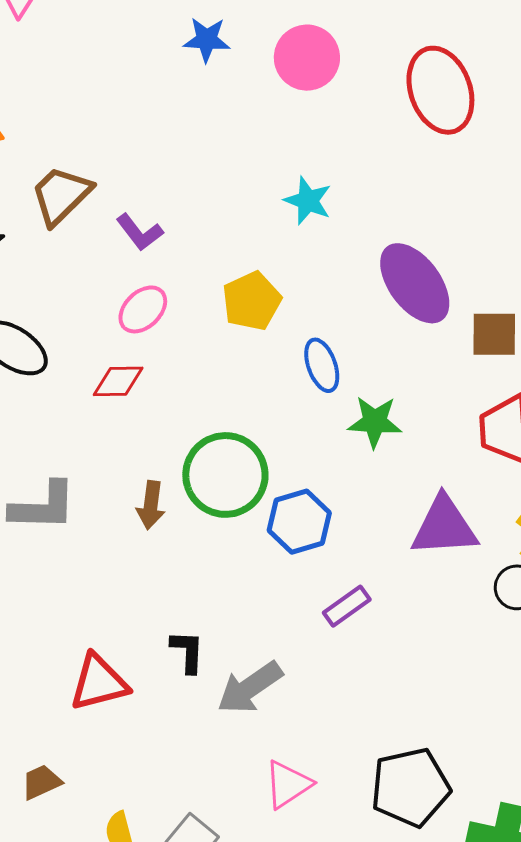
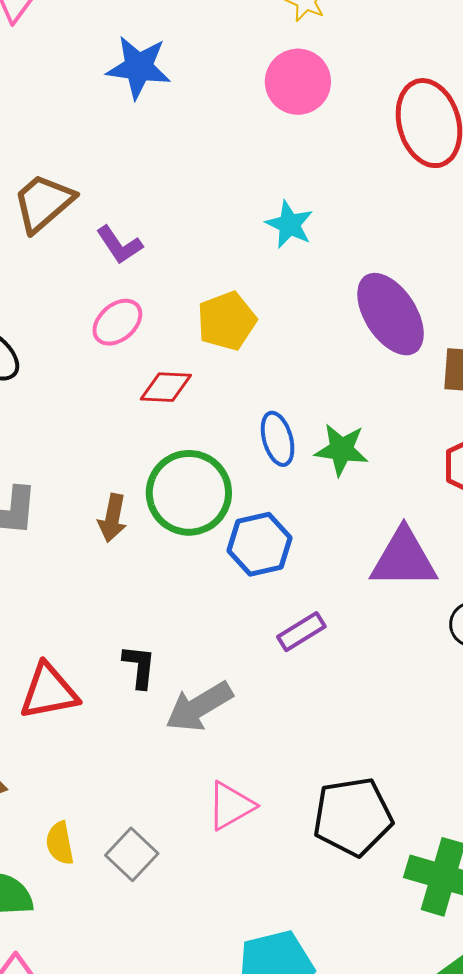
blue star: (207, 40) -> (139, 67), moved, size x1.4
blue ellipse: (322, 365) -> (278, 439), moved
red diamond: (118, 381) -> (166, 387), moved

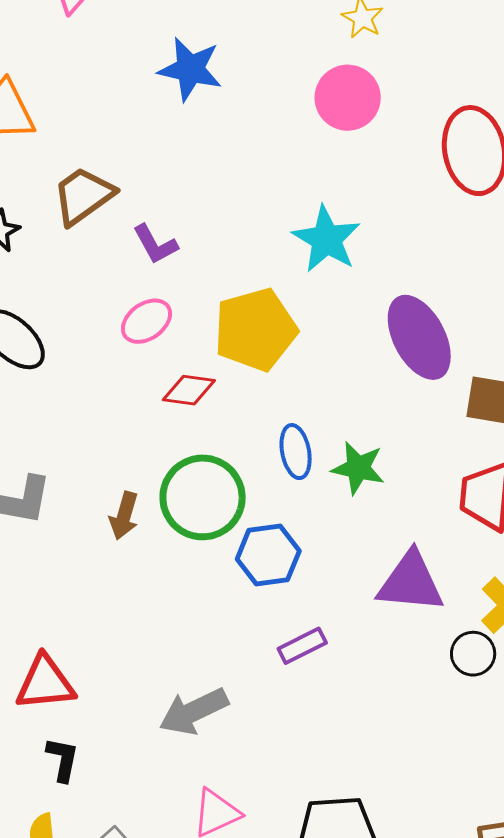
cyan star: (289, 225) -> (326, 239), size x1.4
yellow pentagon: (227, 321) -> (255, 330), size x1.4
black L-shape: (139, 666) -> (63, 759), moved

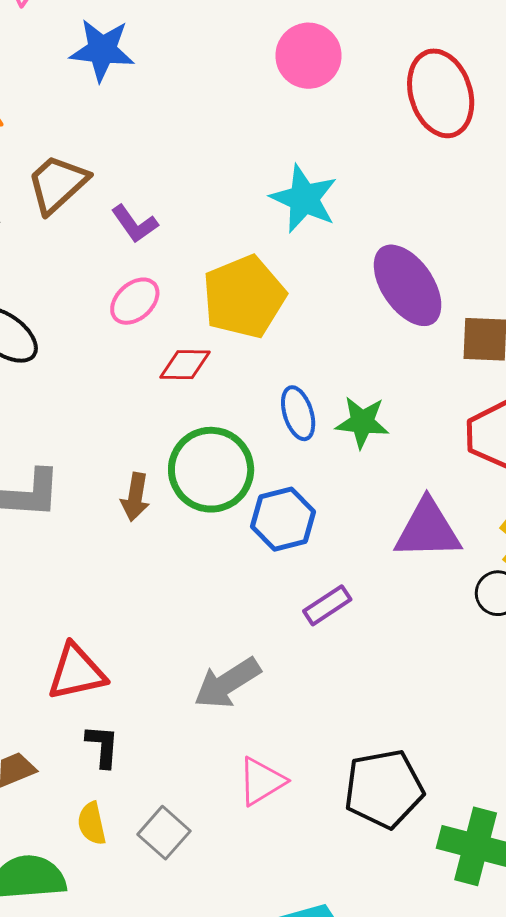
blue star: (190, 69) -> (102, 50), moved

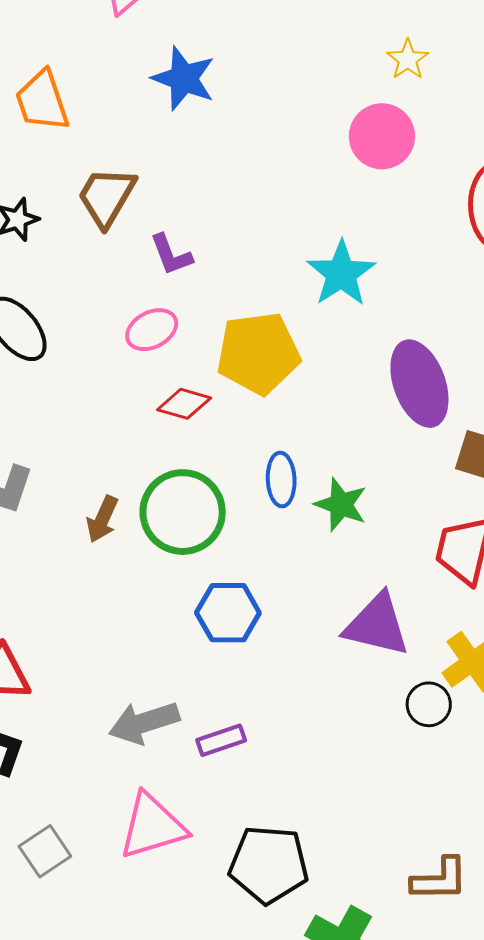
brown trapezoid: (57, 184) -> (107, 197), turned -32
blue hexagon: (283, 519) -> (228, 613), moved
purple rectangle: (327, 605) -> (221, 740), moved
pink triangle: (262, 781) -> (152, 826), size x1.4

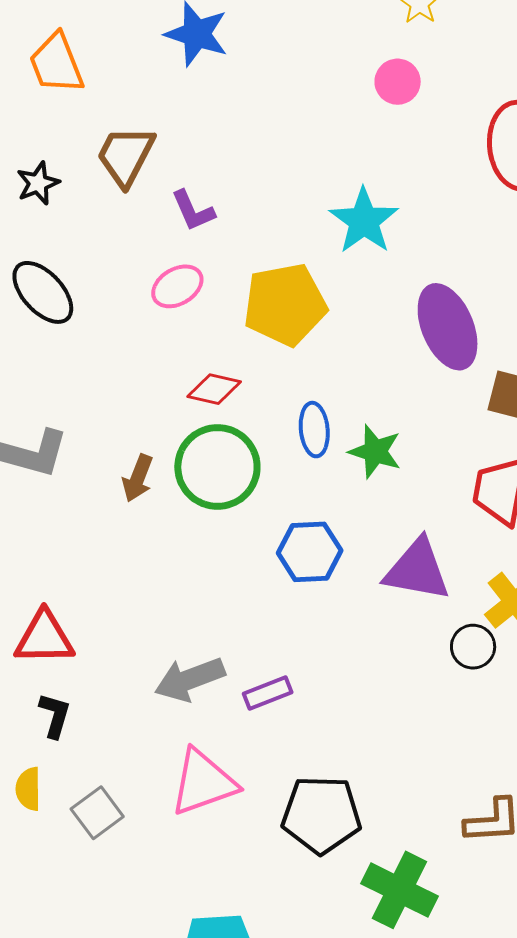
pink circle: (382, 136) -> (398, 82), size x0.7
red diamond: (184, 404) -> (214, 389), moved
blue hexagon: (228, 613) -> (310, 552), moved

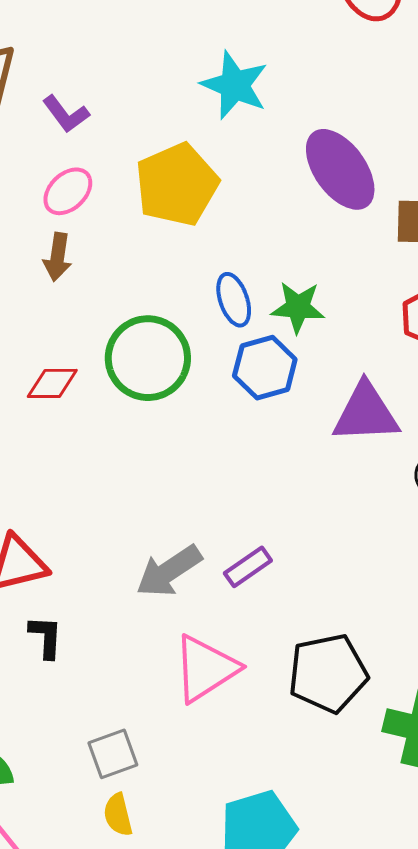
red diamond: (214, 389) -> (52, 383), moved
brown arrow: (138, 478) -> (57, 257), moved
blue hexagon: (310, 552) -> (265, 368), moved
yellow semicircle: (28, 789) -> (118, 815), moved
gray square: (97, 813) -> (113, 754), moved, turned 30

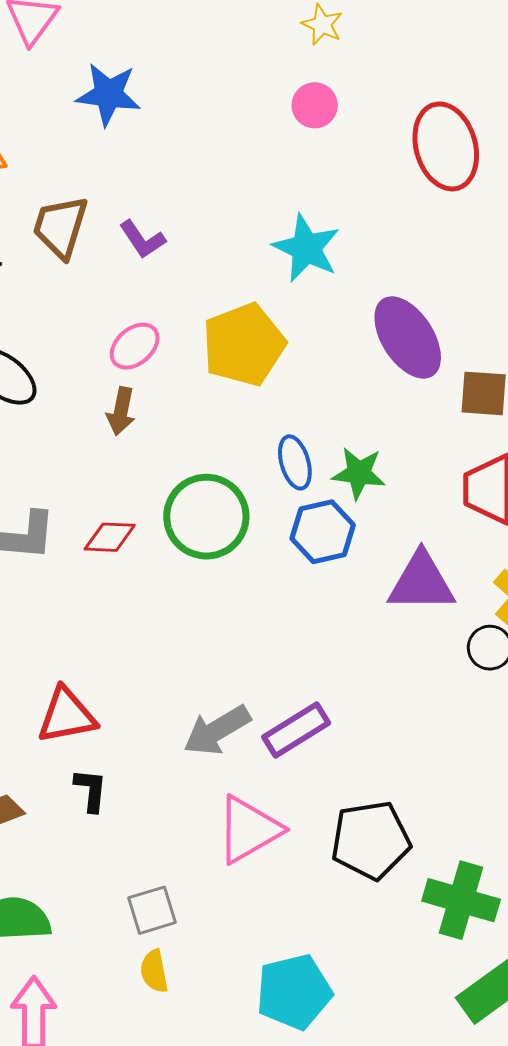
purple L-shape: (66, 114) -> (142, 239), moved
purple rectangle: (248, 567) -> (296, 730), size x1.4

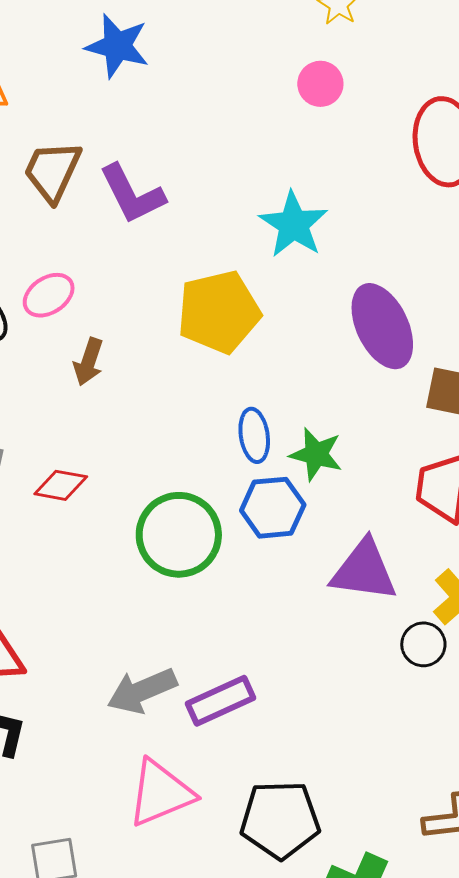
purple L-shape: (142, 239) -> (132, 194), size x1.5
pink ellipse: (135, 346) -> (49, 295), moved
green circle: (206, 517) -> (179, 535), moved

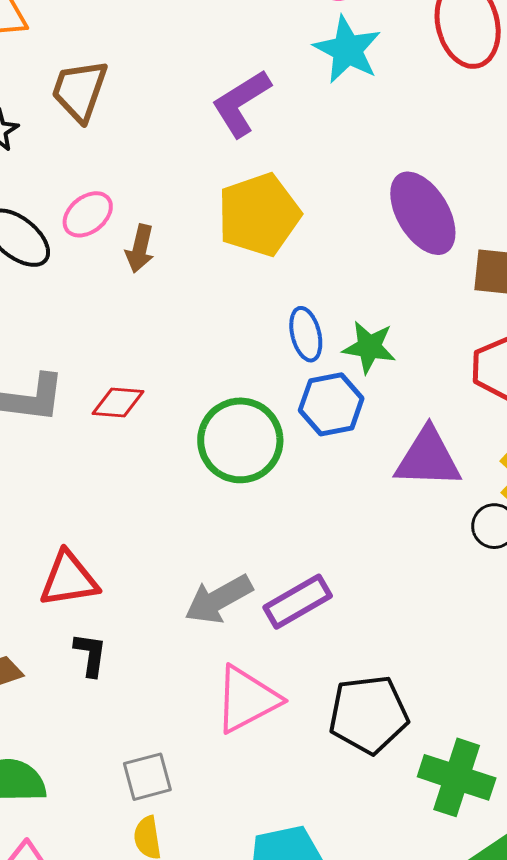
purple L-shape: (132, 194) -> (241, 103), moved, turned 90
cyan star: (294, 224) -> (347, 50), moved
brown arrow: (88, 362) -> (140, 249), moved

